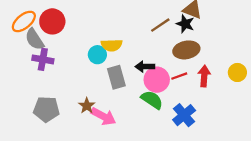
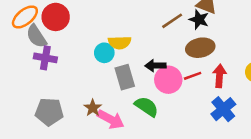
green semicircle: (152, 100) -> (147, 107), moved
blue cross: (184, 115) -> (223, 109), moved

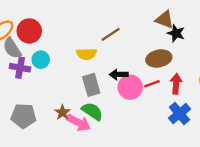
black star: (199, 20) -> (176, 33), moved
brown line: (172, 21) -> (111, 34), moved
cyan circle: (104, 53) -> (41, 60), moved
green semicircle: (147, 107) -> (92, 111), moved

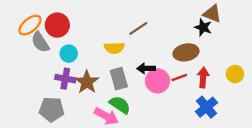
brown triangle: (165, 19) -> (212, 14), moved
purple cross: (20, 68) -> (65, 79), moved
brown star: (62, 112) -> (87, 82), moved, size x1.5

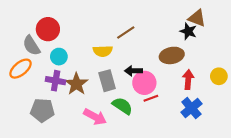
orange ellipse: (30, 25) -> (21, 69), moved
red line: (179, 77) -> (151, 98), moved
green semicircle: (120, 105) -> (122, 106), moved

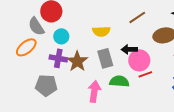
brown line: (126, 32) -> (137, 17), moved
green semicircle: (122, 106) -> (119, 81), turned -30
pink arrow: (95, 117) -> (94, 91), turned -110

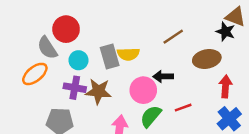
gray rectangle: (105, 58) -> (110, 57), moved
pink circle: (139, 60) -> (143, 90), moved
brown star: (77, 61) -> (98, 91), turned -30
green semicircle: (119, 81) -> (151, 116), turned -54

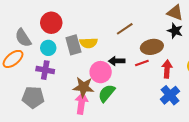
red circle: (66, 29) -> (51, 23), moved
black star: (225, 32) -> (175, 31), moved
brown star: (98, 91) -> (83, 87), moved
red line: (183, 108) -> (142, 63), moved

